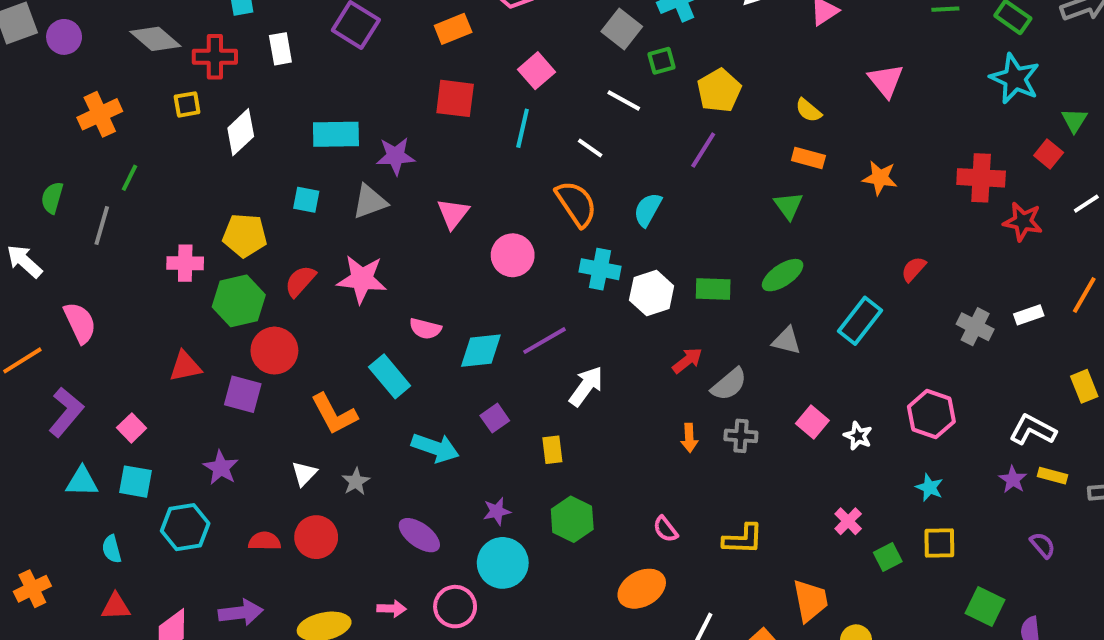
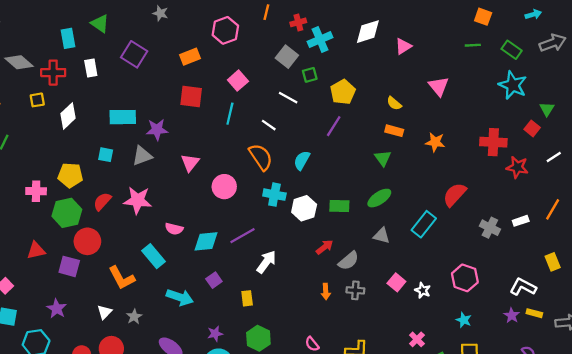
red semicircle: (914, 269) -> (455, 195), size x1.6

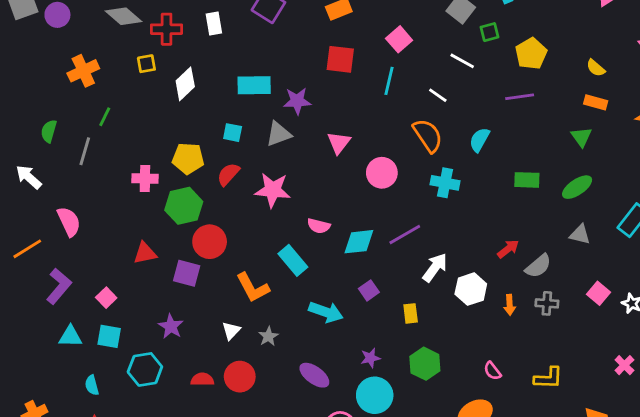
purple line: (334, 126) -> (520, 97), turned 50
red semicircle: (102, 201) -> (228, 174), moved
green rectangle: (339, 206) -> (527, 180), moved
white hexagon: (304, 208) -> (471, 289), moved

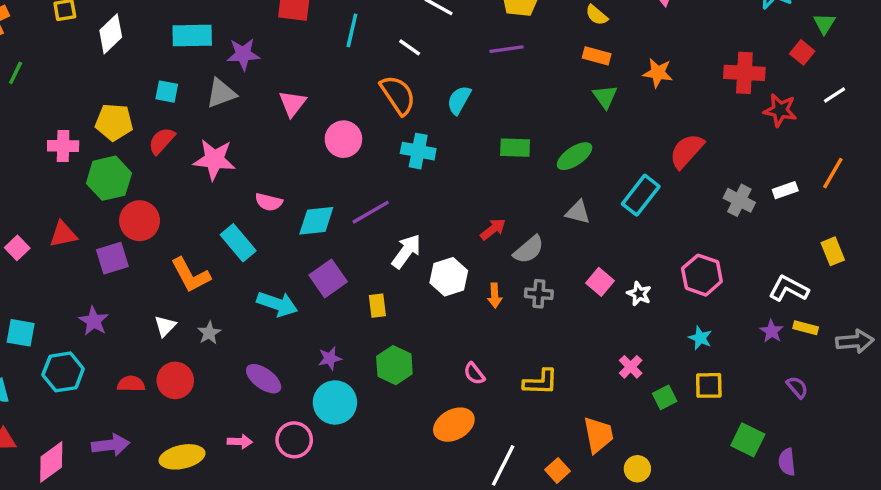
green triangle: (581, 137) -> (605, 97), moved
purple square: (187, 273) -> (112, 258), turned -32
purple square: (369, 290) -> (328, 278), size x1.5
pink square: (106, 298) -> (17, 248), moved

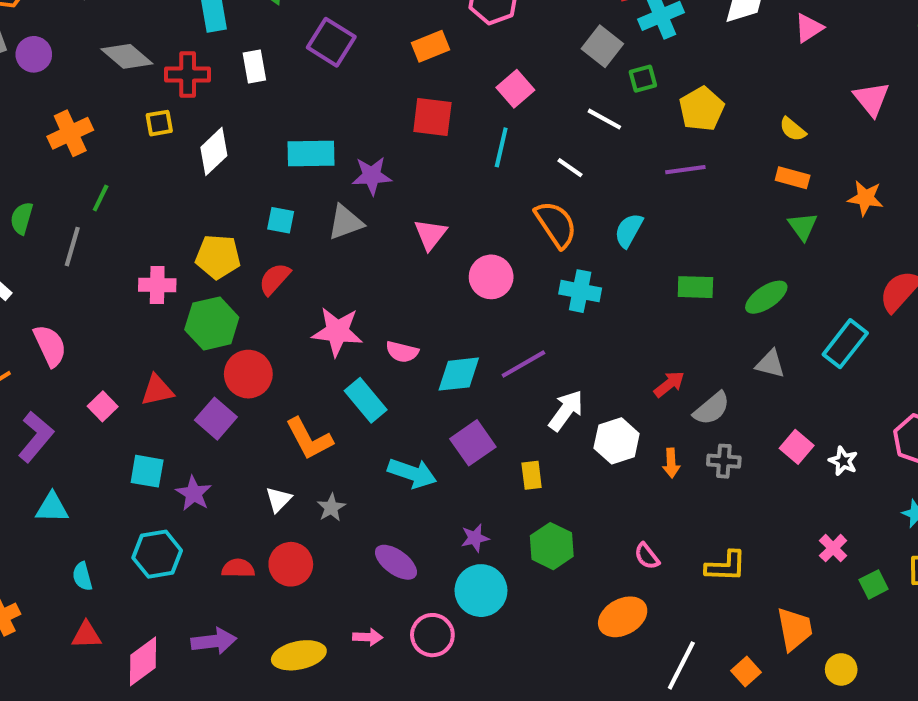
pink star: (214, 160) -> (337, 332), moved
purple square: (112, 258) -> (216, 419), turned -32
cyan square: (21, 333) -> (147, 471), moved

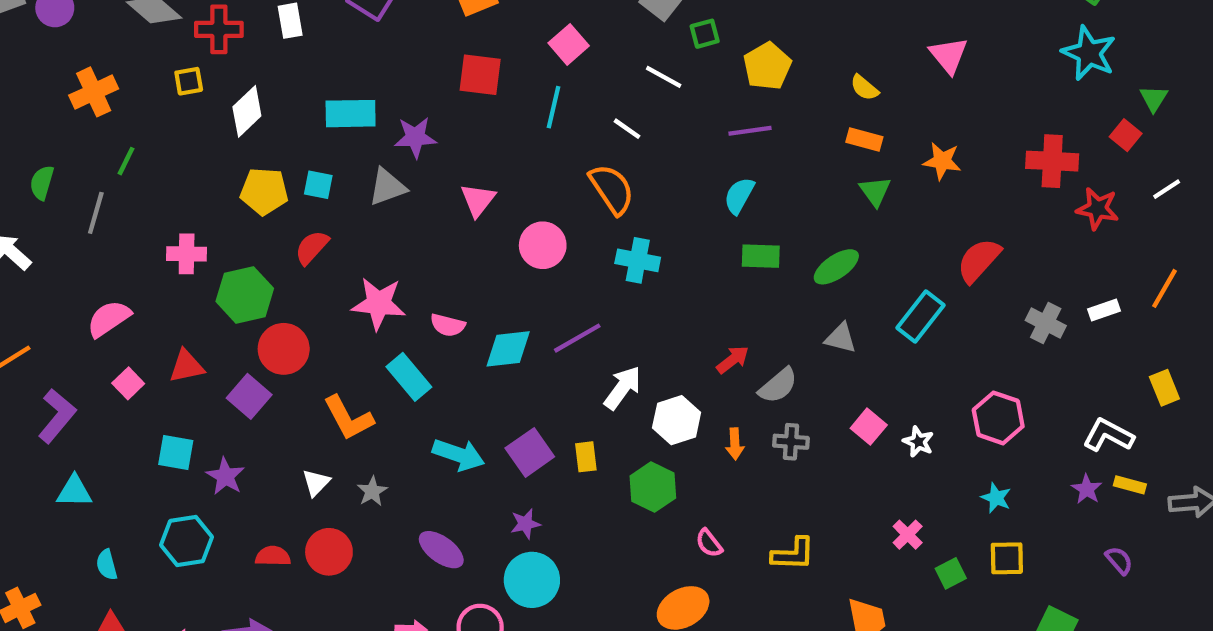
cyan semicircle: (629, 230) -> (739, 196), moved
yellow pentagon: (218, 257) -> (264, 191), moved
pink semicircle: (50, 346) -> (109, 319), moved, turned -99
purple square: (473, 443) -> (530, 452), moved
green hexagon: (552, 546) -> (653, 487), moved

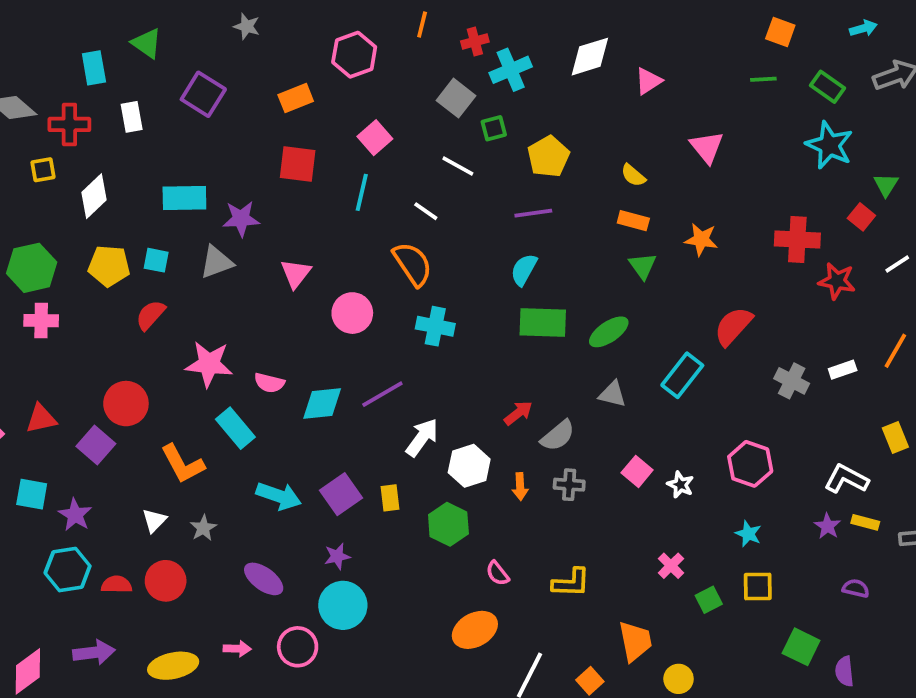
green rectangle: (761, 256) -> (543, 322), size x1.4
green hexagon: (245, 295) -> (32, 268), moved
cyan hexagon: (187, 541) -> (68, 570), moved
purple semicircle: (1119, 560) -> (856, 588), turned -36

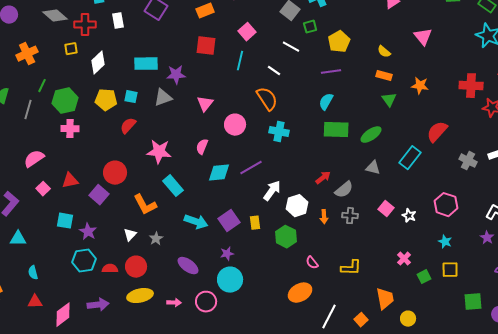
pink semicircle: (269, 383) -> (202, 147), moved, turned 98
green square: (801, 647) -> (473, 302), turned -30
yellow ellipse: (173, 666) -> (140, 296), moved

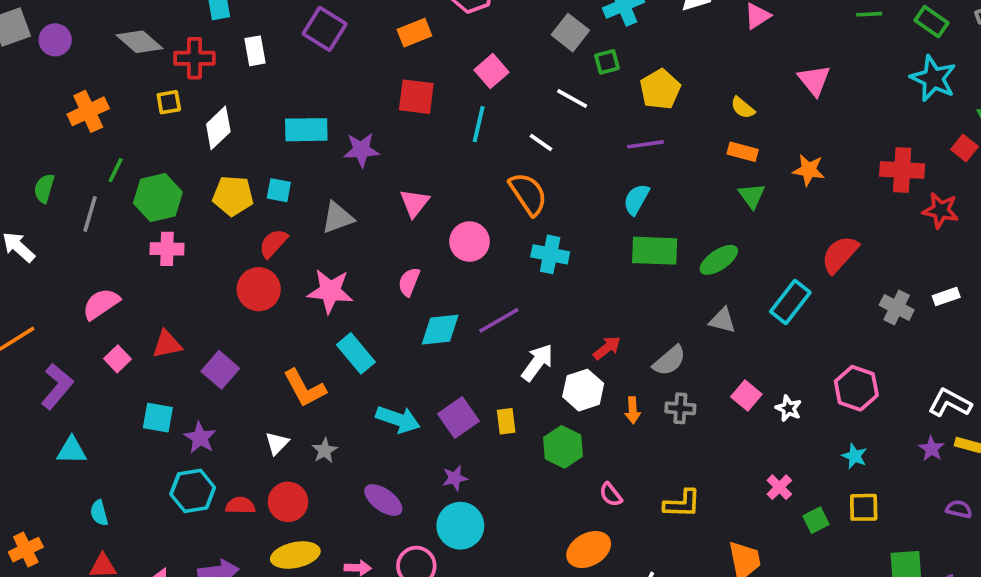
gray triangle: (163, 98) -> (337, 218), moved
red circle: (115, 173) -> (259, 289), moved
red arrow: (323, 178) -> (607, 348), moved

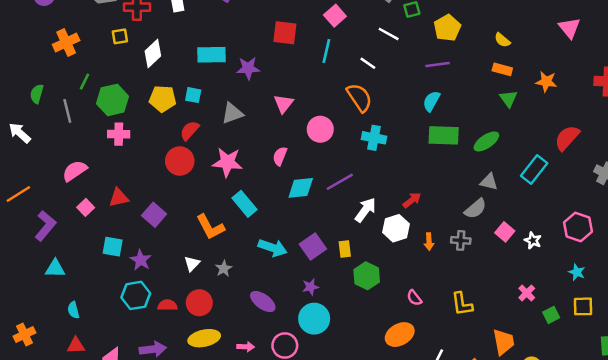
pink triangle: (814, 80) -> (569, 28), moved
gray line: (90, 214) -> (67, 111), turned -30
gray semicircle: (669, 361) -> (475, 209), moved
green hexagon: (563, 447) -> (367, 276), moved
yellow L-shape: (682, 504) -> (462, 304), turned 80

